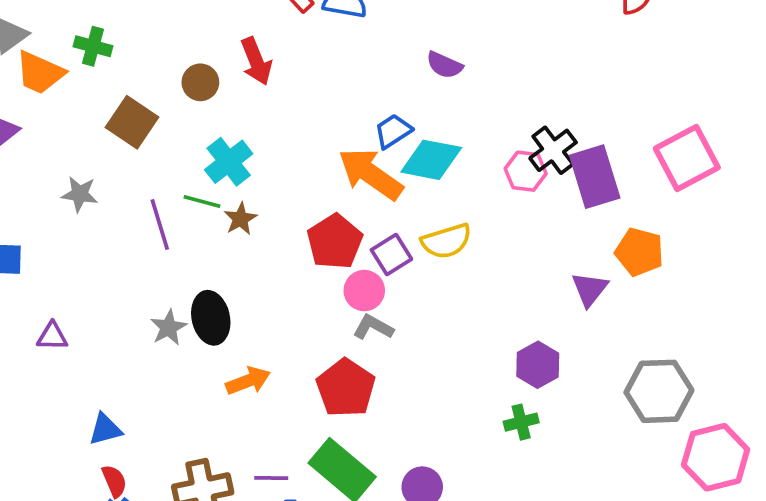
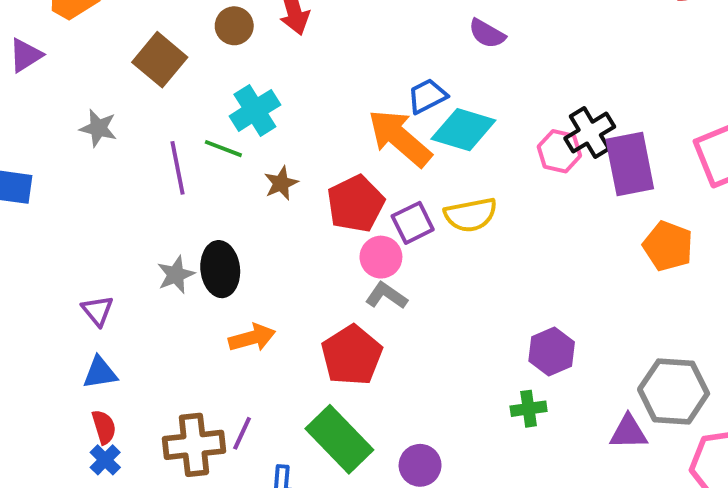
brown star: (240, 219) -> (281, 183), moved
purple triangle: (590, 289) -> (628, 432), moved, turned 45
purple triangle: (52, 336) -> (98, 311), moved, turned 44
purple line: (271, 478) -> (242, 433), moved, turned -72

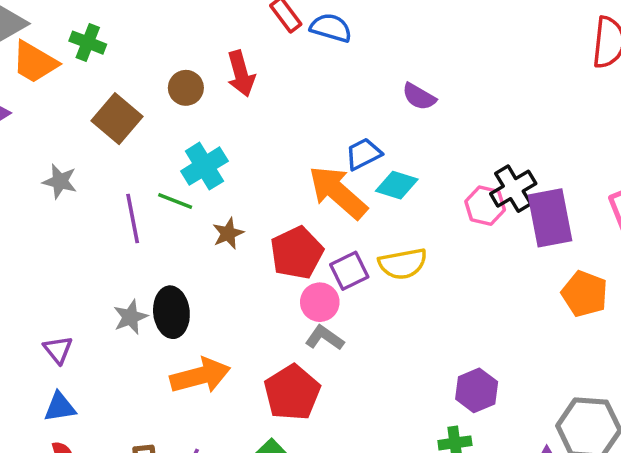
cyan diamond: (463, 130) -> (397, 185), size x0.7
orange arrow: (252, 338) -> (200, 376), size x1.4

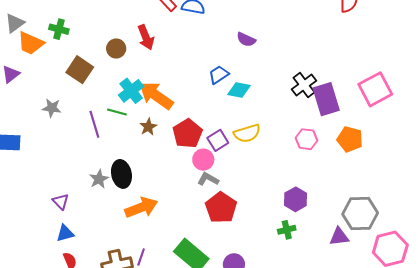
orange arrow: (338, 192) -> (156, 95), moved
pink hexagon: (485, 206) -> (306, 139), moved
red pentagon: (292, 393) -> (221, 208), moved

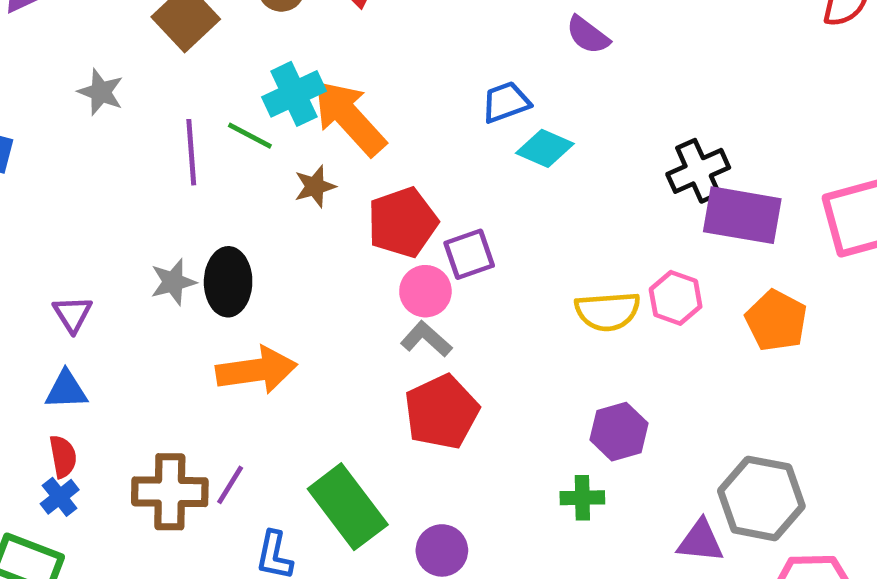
purple rectangle: (326, 99) -> (742, 215), turned -76
yellow semicircle: (247, 133) -> (608, 311), moved

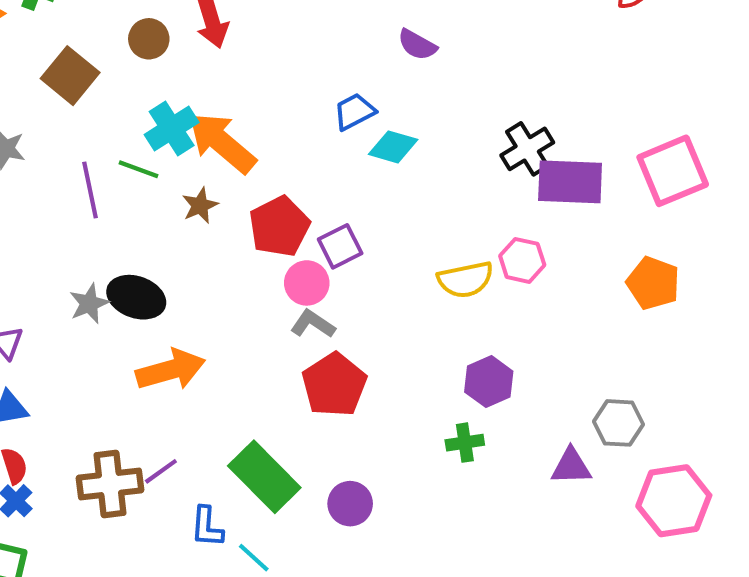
black ellipse: (228, 282) -> (136, 297), turned -64
orange pentagon: (776, 321) -> (653, 283), moved
purple line: (230, 485) -> (161, 471), turned 30
gray hexagon: (761, 498) -> (619, 423), size x0.7

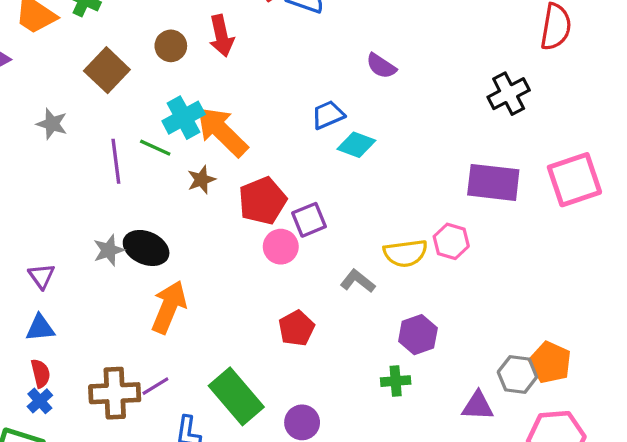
black cross: (527, 149) -> (509, 94), moved
orange pentagon: (653, 283) -> (550, 362), moved
gray L-shape: (313, 324) -> (358, 281), moved
orange arrow: (171, 370) -> (169, 307), turned -56
red pentagon: (334, 385) -> (296, 328), size x0.7

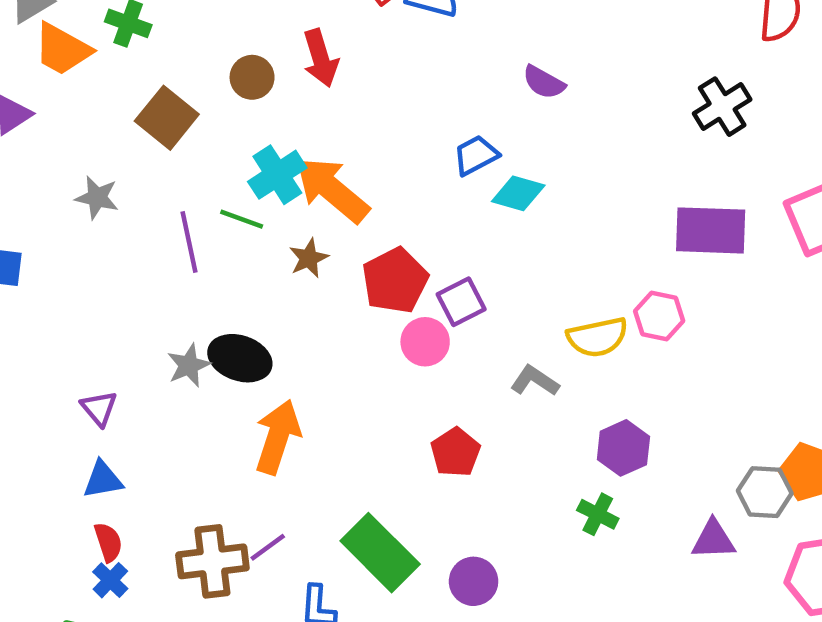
green cross: (396, 381) -> (598, 514), turned 36

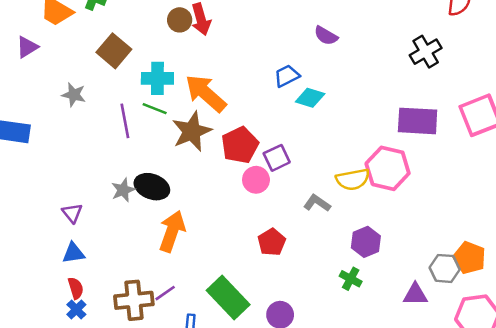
brown circle: (252, 77) -> (180, 20), moved
cyan cross: (277, 175) -> (157, 78), moved, turned 32
brown star: (309, 258) -> (192, 131), size x1.8
pink hexagon: (659, 316) -> (388, 168), size x1.6

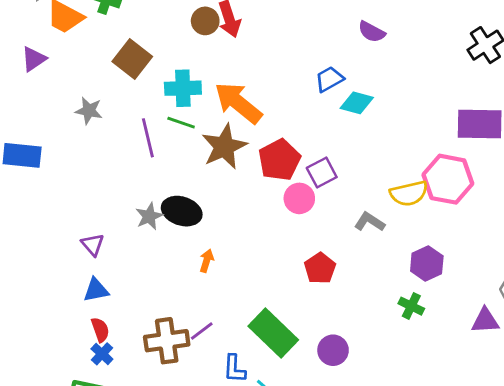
orange arrow: (172, 231) -> (207, 261), size x0.5

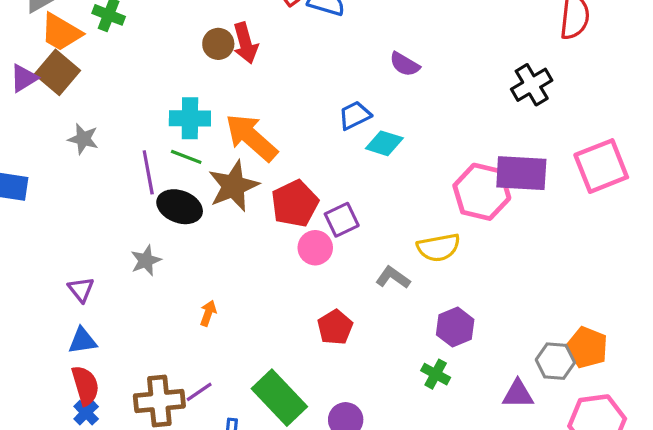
brown square: (132, 59) -> (57, 72), moved
pink hexagon: (448, 179) -> (482, 192), moved
black ellipse: (182, 211) -> (180, 207), moved
red semicircle: (100, 330) -> (85, 385), size x1.4

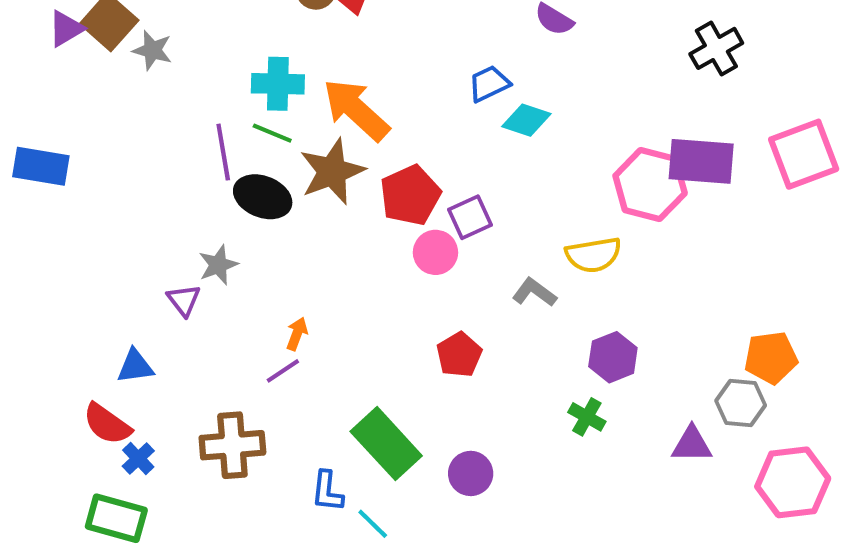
gray star: (83, 139) -> (152, 50), moved
purple triangle: (81, 289) -> (184, 300), moved
orange pentagon: (587, 347) -> (771, 358), moved, turned -30
red semicircle: (85, 385) -> (107, 424), moved, turned 141
purple line: (199, 392) -> (283, 371), moved

